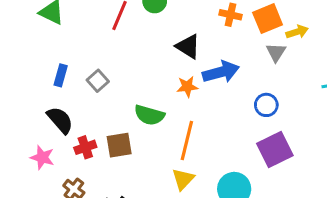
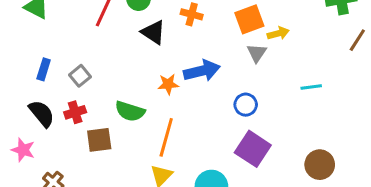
orange cross: (230, 15) -> (192, 14), moved
black triangle: (188, 46) -> (153, 32), moved
red cross: (85, 147) -> (75, 112), moved
purple square: (275, 149) -> (253, 149), turned -32

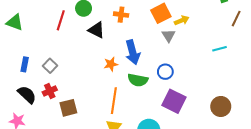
blue arrow: (202, 71) -> (133, 52), turned 95
cyan line: (311, 87) -> (220, 49), moved
green semicircle: (130, 111) -> (138, 80), moved

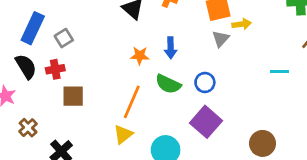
blue arrow: (133, 52) -> (171, 48), size x0.7
blue rectangle: (25, 64) -> (33, 28), size x1.6

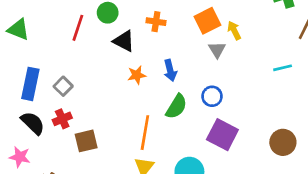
yellow arrow: (242, 24) -> (234, 30), turned -96
orange star: (140, 56) -> (137, 75), moved
green semicircle: (168, 84) -> (176, 106), turned -70

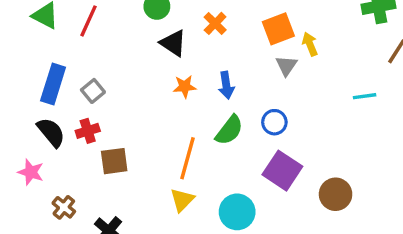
orange cross: (156, 22) -> (215, 23), turned 30
red line: (78, 28) -> (88, 21), moved
brown circle: (283, 142) -> (336, 194), moved

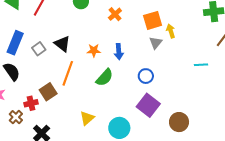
black triangle: (173, 43) -> (62, 44), moved
green semicircle: (229, 130) -> (105, 77), moved
red cross: (88, 131) -> (31, 103), moved
orange line: (187, 158) -> (68, 73), moved
brown square: (114, 161) -> (48, 92), turned -30

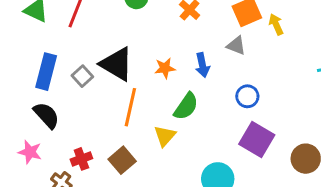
gray triangle: (156, 43) -> (236, 46), moved, turned -40
black triangle: (62, 44) -> (117, 64), size x1.4
brown square: (48, 92) -> (122, 160), moved
yellow triangle: (87, 118) -> (165, 136), moved

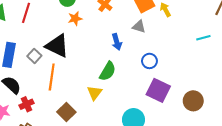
orange star: (165, 68) -> (75, 19), moved
orange line: (130, 107) -> (52, 77), moved
red cross: (81, 159) -> (27, 104), moved

